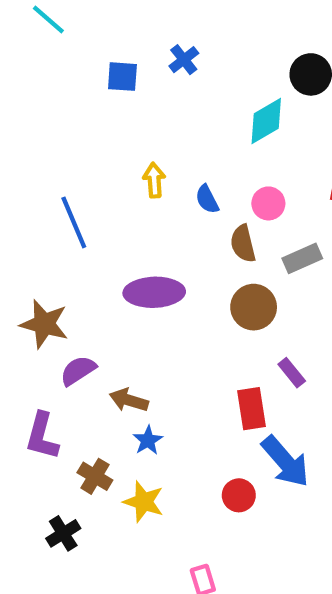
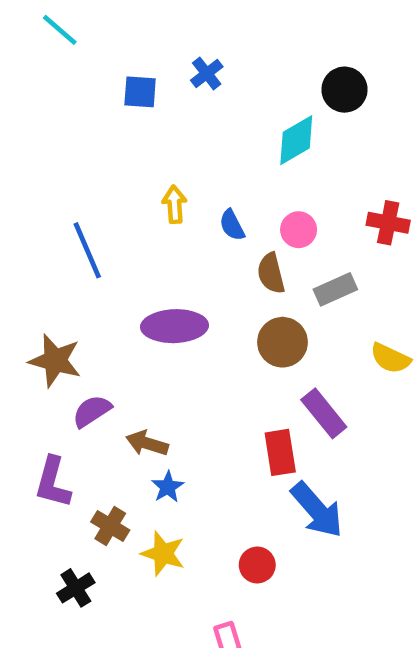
purple rectangle: (292, 373) -> (324, 413), size x1.5
red circle: (239, 495) -> (257, 565), moved

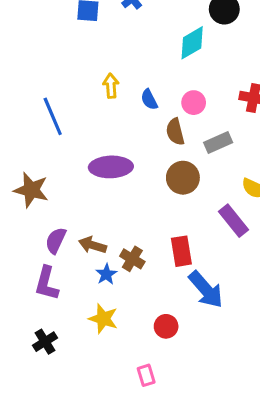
purple semicircle: (92, 411) -> (56, 240), moved, turned -32
purple rectangle: (324, 413) -> (233, 221), moved
purple L-shape: (53, 482) -> (47, 283), moved
brown cross: (110, 526) -> (132, 259), moved

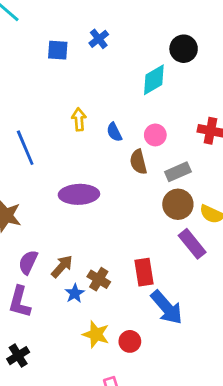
brown circle: (183, 178) -> (178, 204), moved
brown arrow: (92, 245) -> (62, 266), turned 115
yellow star: (103, 319) -> (96, 334), moved

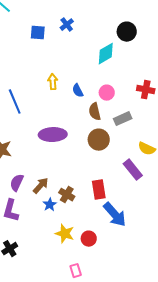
brown circle: (178, 204) -> (99, 140), moved

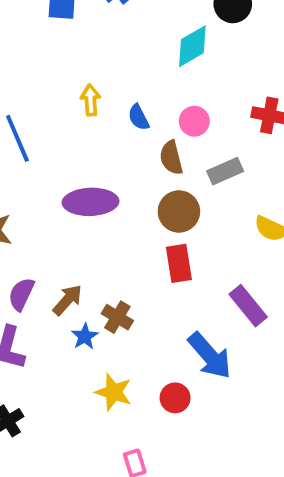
purple rectangle: (133, 170) -> (248, 306), moved
red rectangle: (99, 190) -> (179, 263), moved
red circle: (89, 239) -> (175, 398), moved

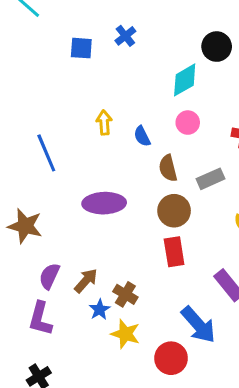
pink circle: (194, 121) -> (188, 123), moved
yellow star: (114, 392) -> (125, 334), moved
red circle: (175, 398) -> (171, 358), size x1.4

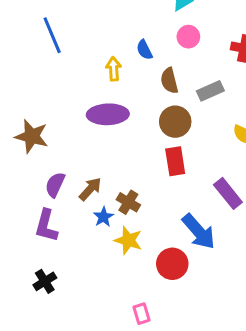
yellow arrow: (104, 123) -> (114, 69), moved
blue line: (46, 153) -> (52, 35), moved

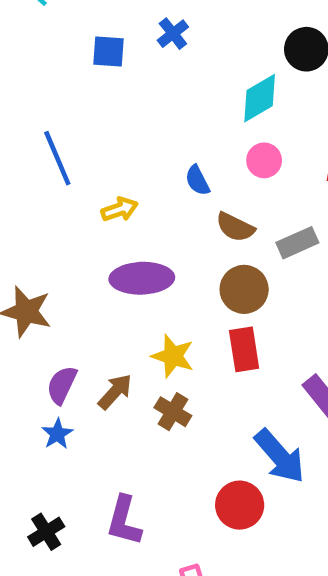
yellow arrow: (114, 69) -> (120, 209), moved, turned 75
brown semicircle: (169, 81) -> (235, 227), turned -50
blue star: (103, 217) -> (57, 434), moved
purple L-shape: (46, 226) -> (124, 521), moved
yellow star: (128, 240) -> (173, 356), moved

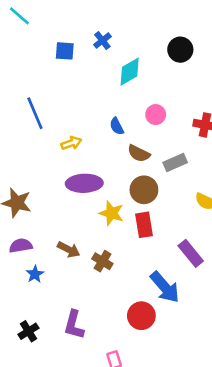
cyan diamond: (260, 98) -> (130, 72), moved
yellow star: (173, 356) -> (112, 213), moved
purple semicircle: (62, 385) -> (21, 246), moved, turned 55
brown arrow: (115, 392) -> (69, 249), turned 75

